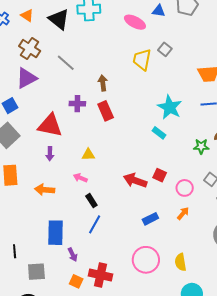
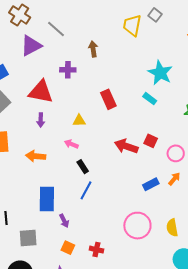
purple triangle: (26, 78) -> (31, 46), moved
red rectangle: (106, 111) -> (108, 99), moved
blue rectangle: (150, 219) -> (151, 184), moved
red cross: (101, 275) -> (96, 250), moved, size x0.6

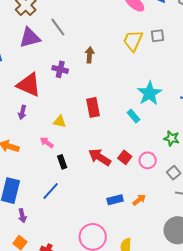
gray square: (155, 15) -> (158, 36), turned 32
pink circle: (176, 153) -> (148, 160), moved
black rectangle: (83, 167) -> (62, 162), moved

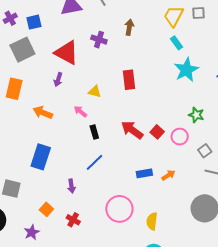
cyan rectangle: (133, 116) -> (176, 43), moved
green star: (172, 138) -> (196, 115), moved
blue line: (51, 191) -> (95, 162), moved
purple arrow: (22, 216) -> (71, 186), moved

